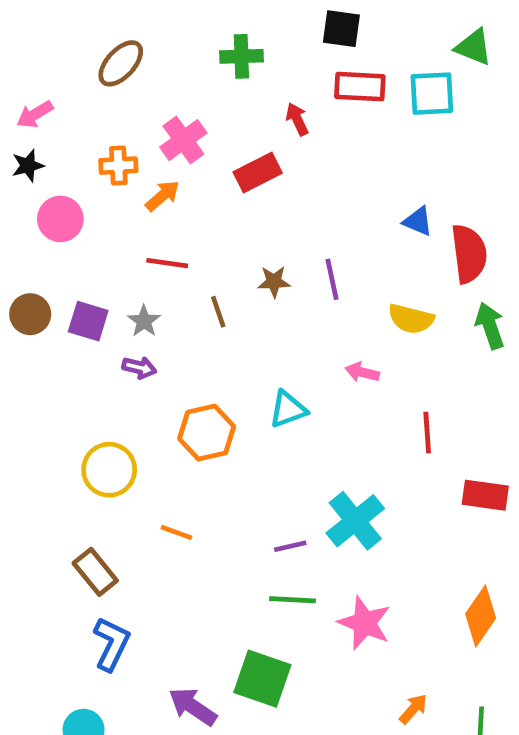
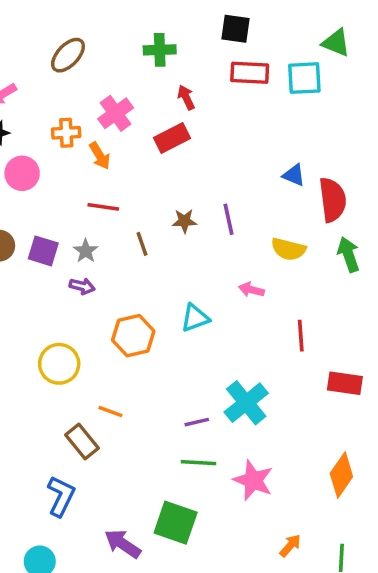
red arrow: (297, 119) -> (186, 97), moved
orange arrow: (163, 196) -> (100, 156), turned 100
brown rectangle: (95, 572) -> (82, 441), moved

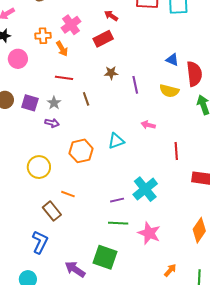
red arrow: (186, 97) -> (111, 16), turned -32
brown star: (184, 221) -> (111, 73), moved
yellow semicircle: (288, 249) -> (169, 91), moved

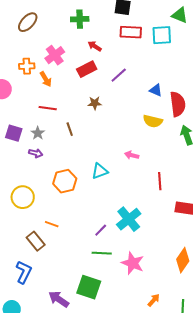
purple line: (135, 85) -> (119, 75), moved, turned 60
purple line: (117, 200) -> (101, 230), turned -32

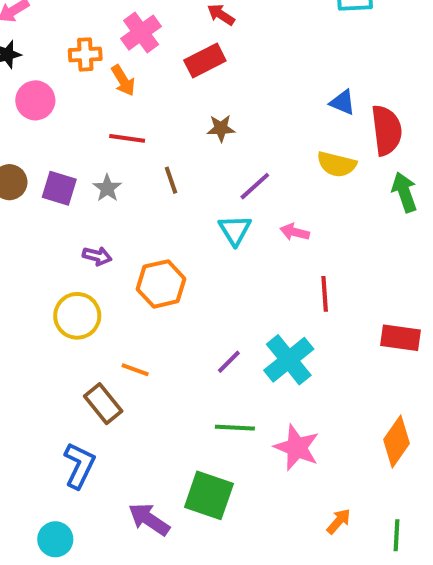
purple line: (119, 75) -> (255, 186), moved
purple arrow: (36, 153) -> (97, 256), moved
cyan triangle: (100, 171) -> (235, 230), moved, turned -42
red line: (160, 181) -> (325, 294), moved
purple line: (101, 230) -> (229, 362), moved

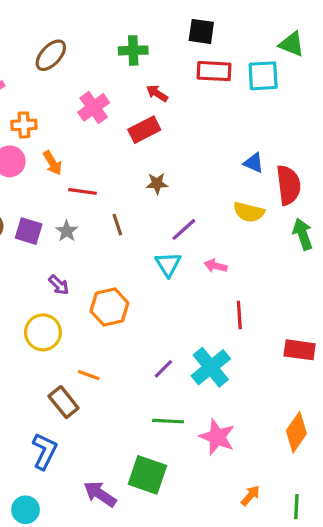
orange cross: (85, 54) -> (24, 125), moved
orange arrow: (123, 80) -> (52, 163), moved
purple arrow: (97, 256) -> (59, 285), turned 30

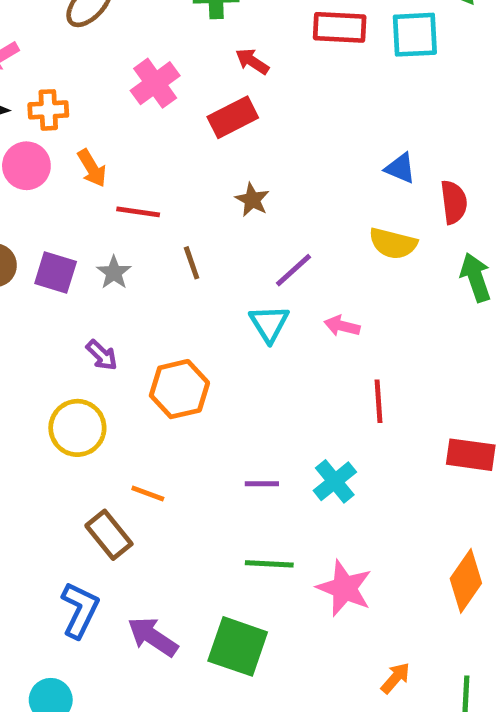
brown star: (157, 184) -> (252, 200), turned 30
red semicircle: (288, 185) -> (454, 202), size x0.7
cyan cross: (211, 367) -> (335, 481), size x0.7
purple line: (163, 369) -> (262, 484), turned 45
purple arrow: (100, 494) -> (153, 637), moved

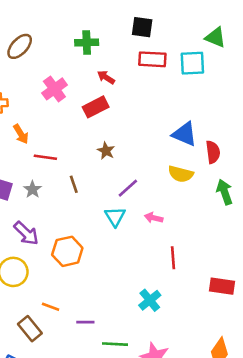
blue triangle: (400, 168) -> (185, 134), size x1.5
purple arrow: (102, 355) -> (26, 233), size x1.5
purple line: (262, 484) -> (85, 322), moved

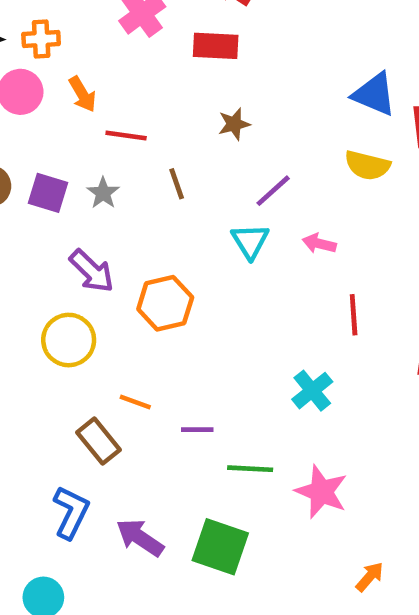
red rectangle: (96, 107) -> (216, 46), turned 30
brown star: (106, 151) -> (234, 124), turned 30

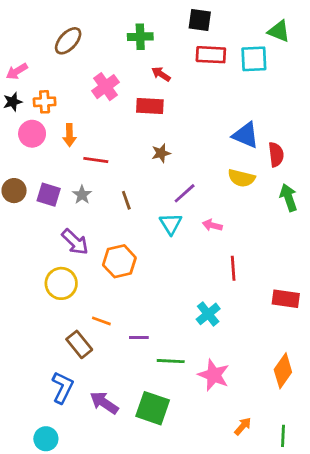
orange arrow: (82, 94) -> (69, 135), turned 30
brown line: (177, 184) -> (126, 200), moved

